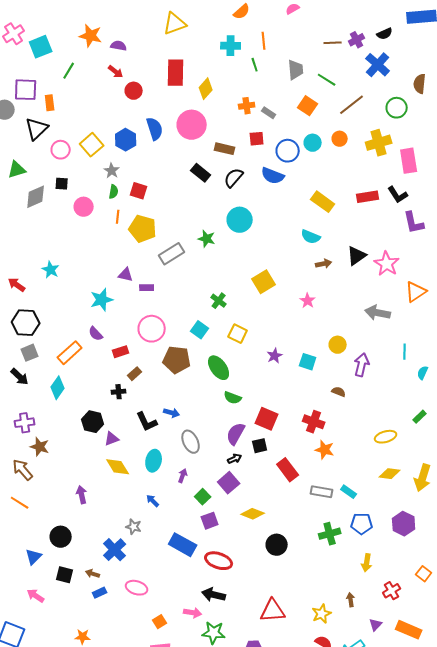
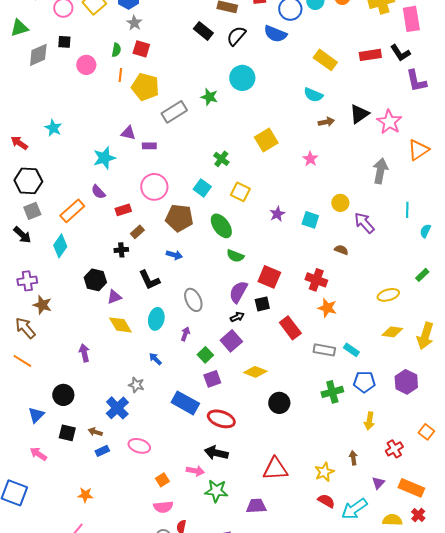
gray star: (112, 171) -> (134, 23), moved
gray arrow: (378, 313) -> (380, 171), turned 90
purple arrow: (362, 365) -> (364, 223), turned -55
blue arrow: (172, 413) -> (174, 255), moved

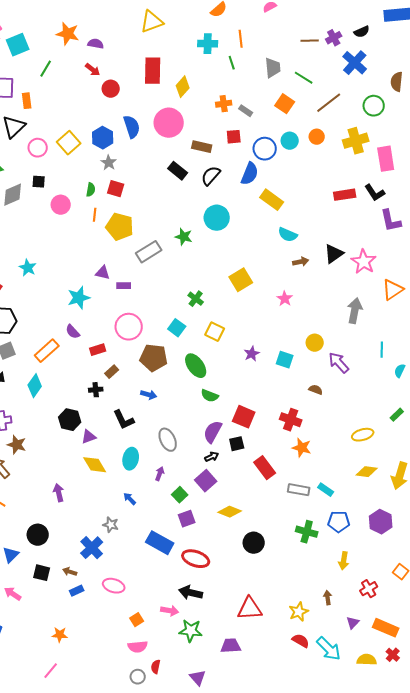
blue semicircle: (275, 34) -> (250, 174), turned -90
yellow rectangle: (325, 60) -> (272, 200), moved
green cross: (332, 392) -> (307, 532), turned 30
cyan arrow: (354, 509) -> (329, 649), turned -100

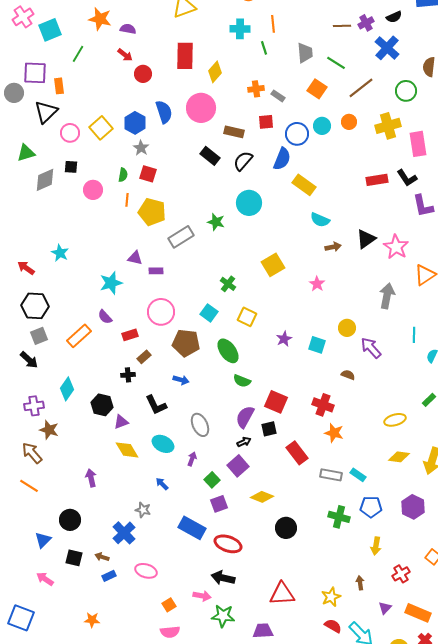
cyan diamond: (35, 386) -> (67, 389), moved
cyan ellipse: (131, 459) -> (163, 444), turned -75

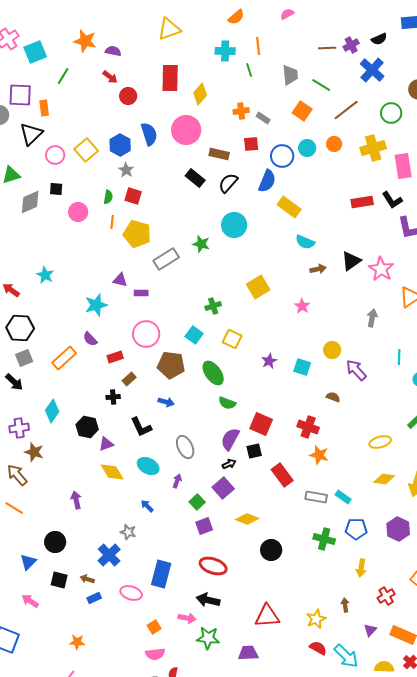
green cross: (228, 284) -> (213, 306), turned 35
gray arrow: (387, 296) -> (372, 318), size x0.7
blue rectangle: (192, 528) -> (161, 574), moved, turned 76

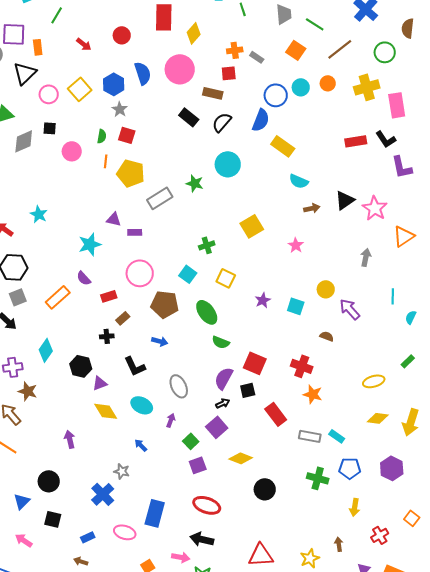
red arrow: (110, 77) -> (84, 44), moved
red square: (251, 144) -> (229, 73), moved
brown arrow: (87, 579) -> (81, 561), moved

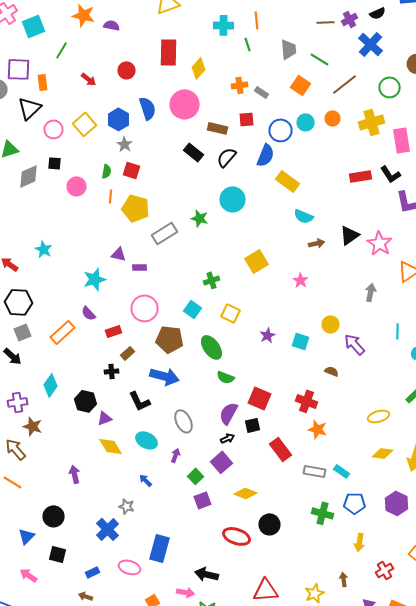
red square: (229, 73) -> (246, 119), moved
blue arrow: (160, 341) -> (164, 376), size x1.8
red ellipse: (207, 505) -> (236, 536), moved

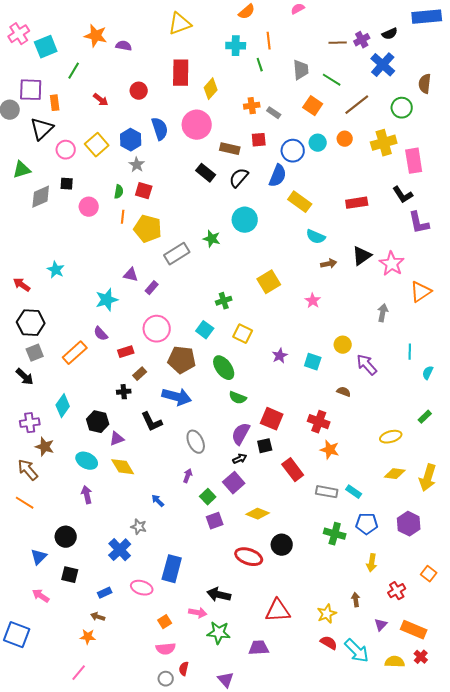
red rectangle: (360, 176) -> (357, 203), moved
purple rectangle: (140, 267) -> (152, 288), turned -48
cyan ellipse: (146, 440) -> (87, 461), moved

